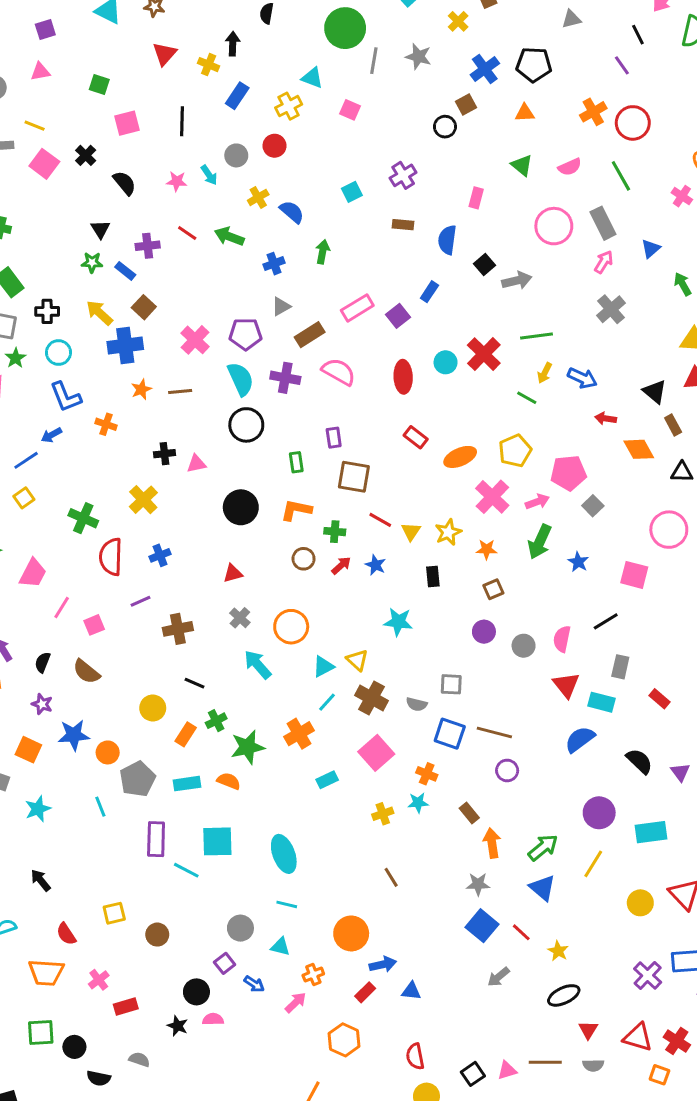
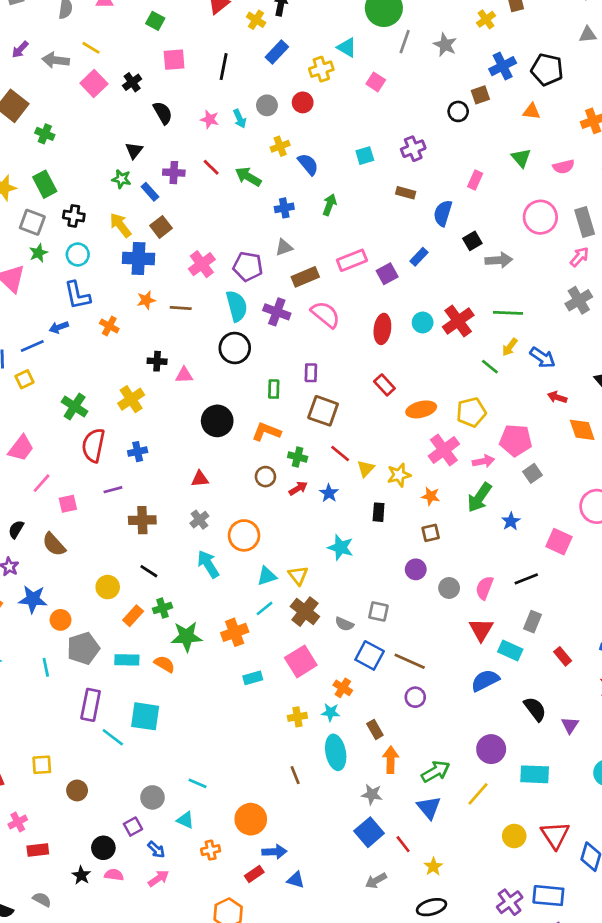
cyan ellipse: (284, 854) -> (336, 752), moved
pink arrow: (296, 1002) -> (159, 878), moved

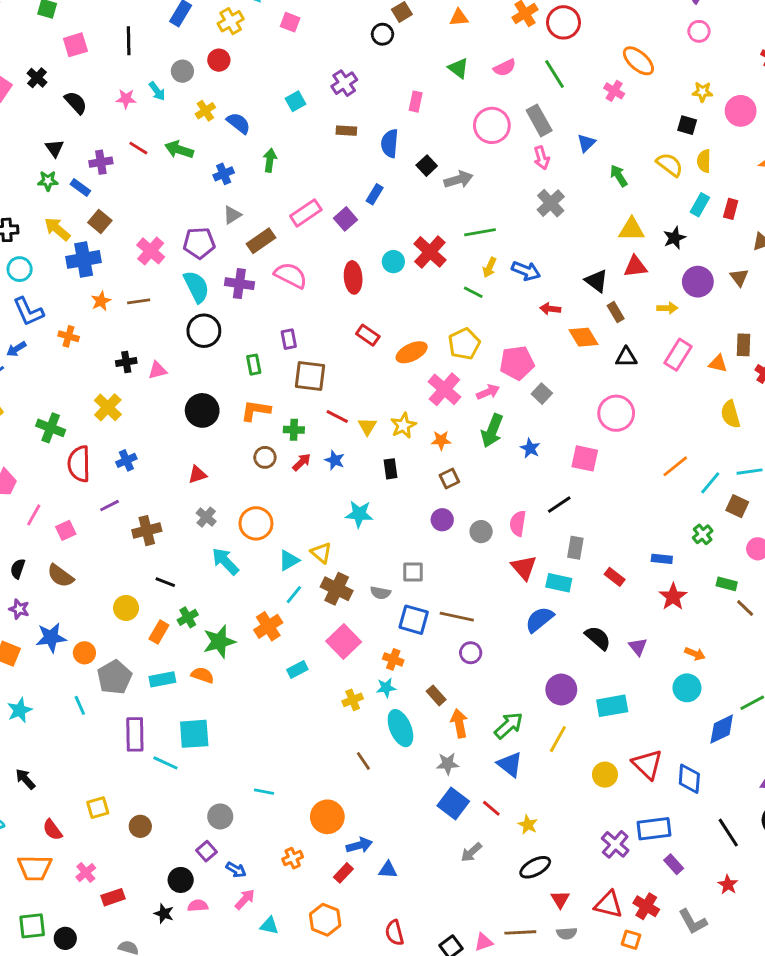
pink arrow: (579, 257) -> (542, 158), turned 135
cyan triangle: (185, 820) -> (269, 926), moved

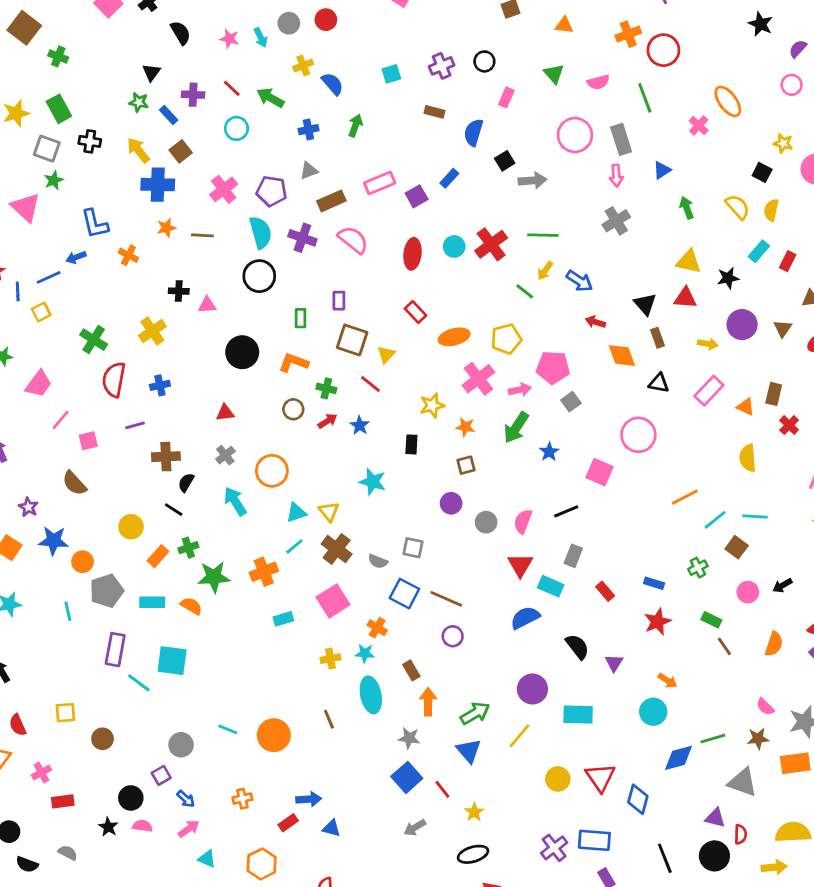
black circle: (382, 34) -> (484, 61), moved
cyan circle: (20, 269) -> (236, 128), moved
yellow triangle: (367, 426) -> (386, 354), moved
black semicircle: (18, 569) -> (186, 482), moved
orange circle: (327, 817) -> (274, 735), moved

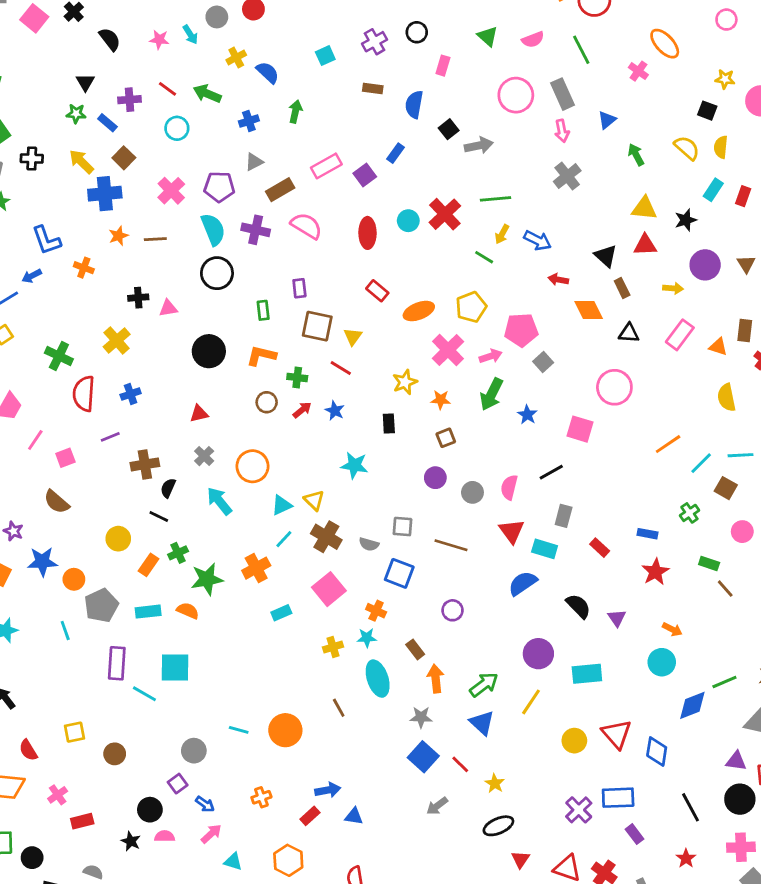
brown line: (446, 599) -> (451, 545), moved

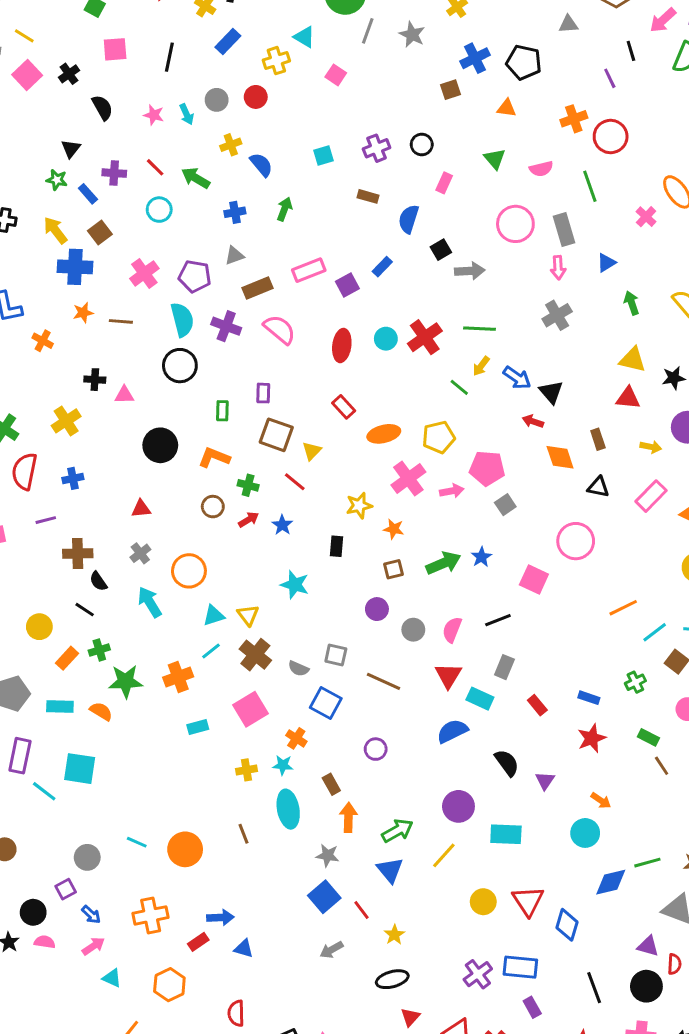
black triangle: (606, 256) -> (551, 392), moved
green arrow: (491, 394) -> (443, 563), moved, turned -148
black semicircle: (168, 488) -> (98, 581), turned -66
orange cross: (261, 797) -> (151, 915), size x1.6

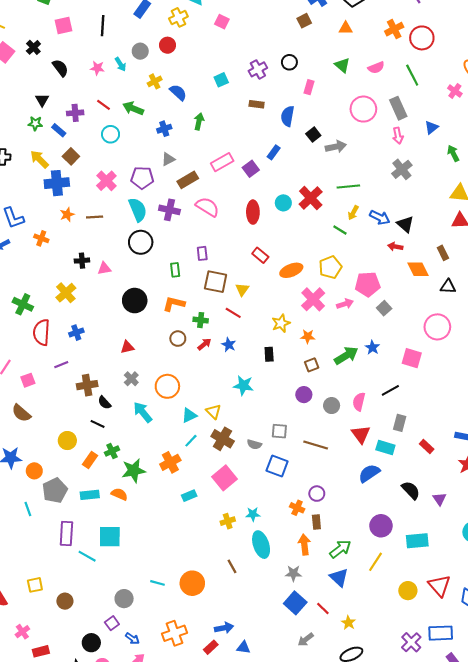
orange cross: (296, 738) -> (297, 508), moved
brown rectangle: (331, 784) -> (316, 522), moved, turned 32

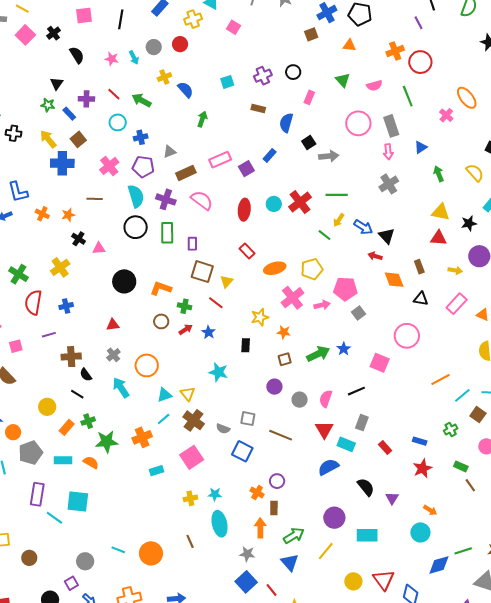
blue cross: (164, 129) -> (141, 137), moved
orange star: (67, 215) -> (68, 215), moved
black cross: (82, 261) -> (78, 239), turned 32
green rectangle: (175, 270) -> (167, 233), moved, size x1.5

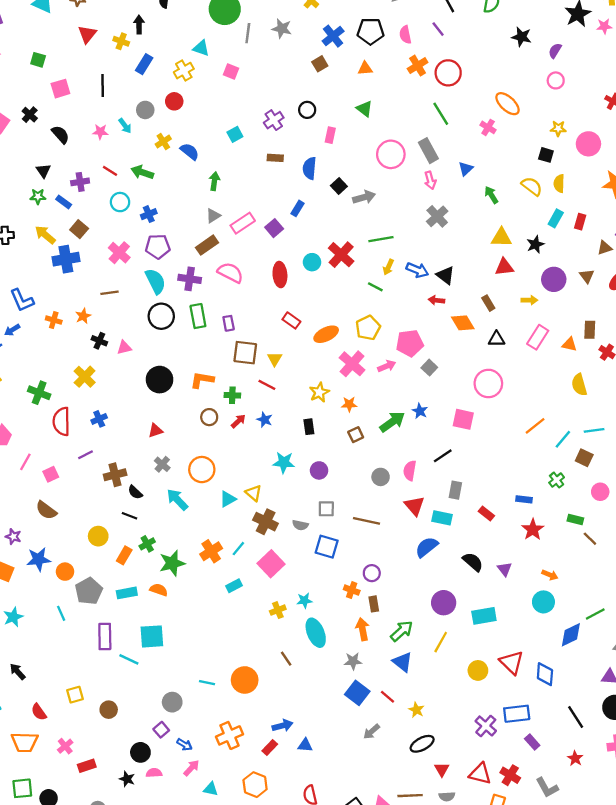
pink semicircle: (374, 85) -> (405, 35), moved, turned 105
gray triangle: (170, 152) -> (213, 216), moved
purple circle: (274, 387) -> (319, 470), moved
cyan line: (164, 419) -> (238, 549), moved

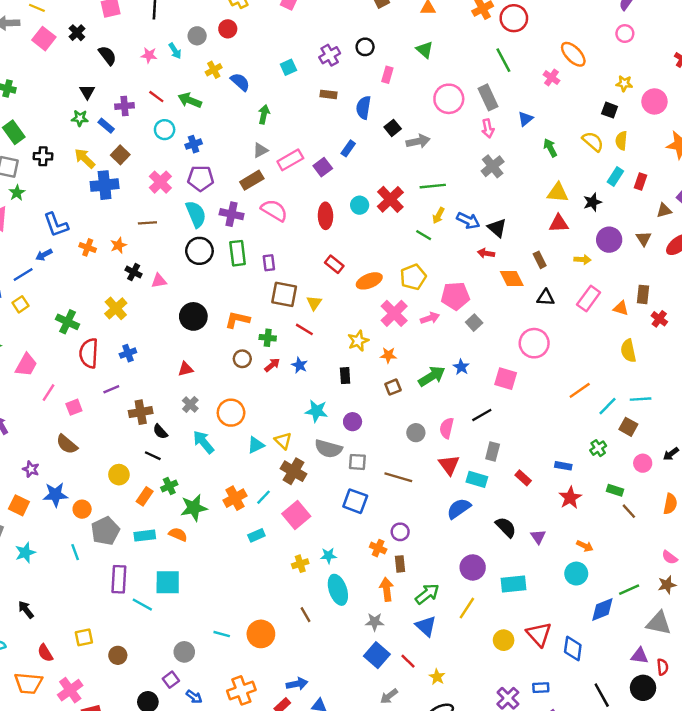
gray semicircle: (300, 525) -> (328, 449), moved, size x1.6
blue rectangle: (517, 714) -> (541, 688), size x0.6
pink cross: (65, 746) -> (70, 690), size x1.5

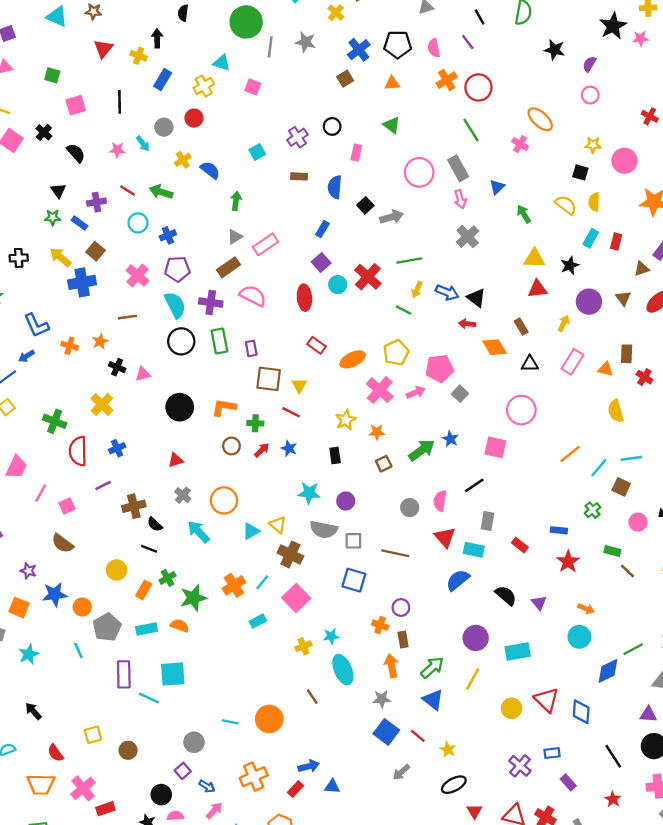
purple square: (323, 167) -> (321, 262), moved
yellow arrow: (582, 260) -> (564, 323), turned -63

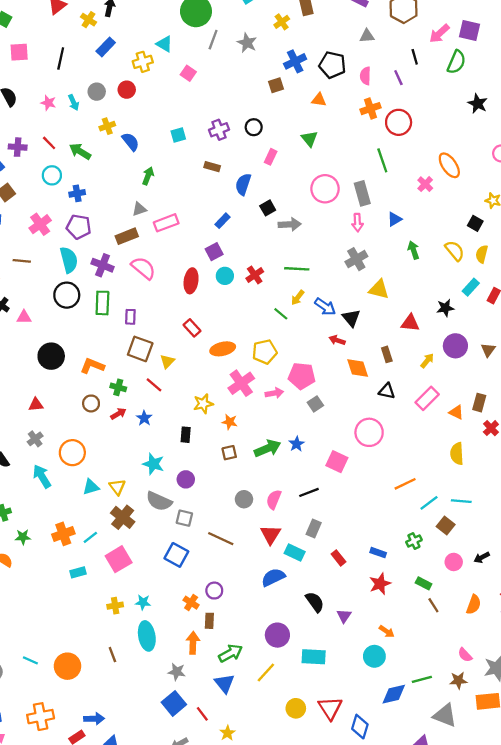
yellow triangle: (534, 258) -> (379, 289), moved
red cross: (368, 277) -> (255, 275), size x0.7
green star: (193, 598) -> (23, 537), size x0.6

